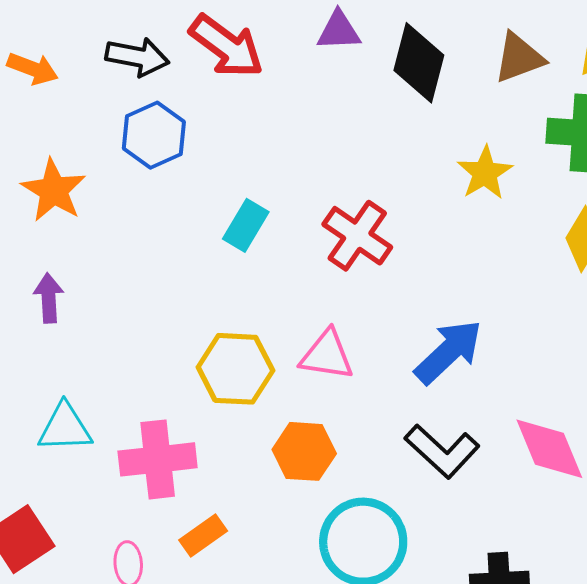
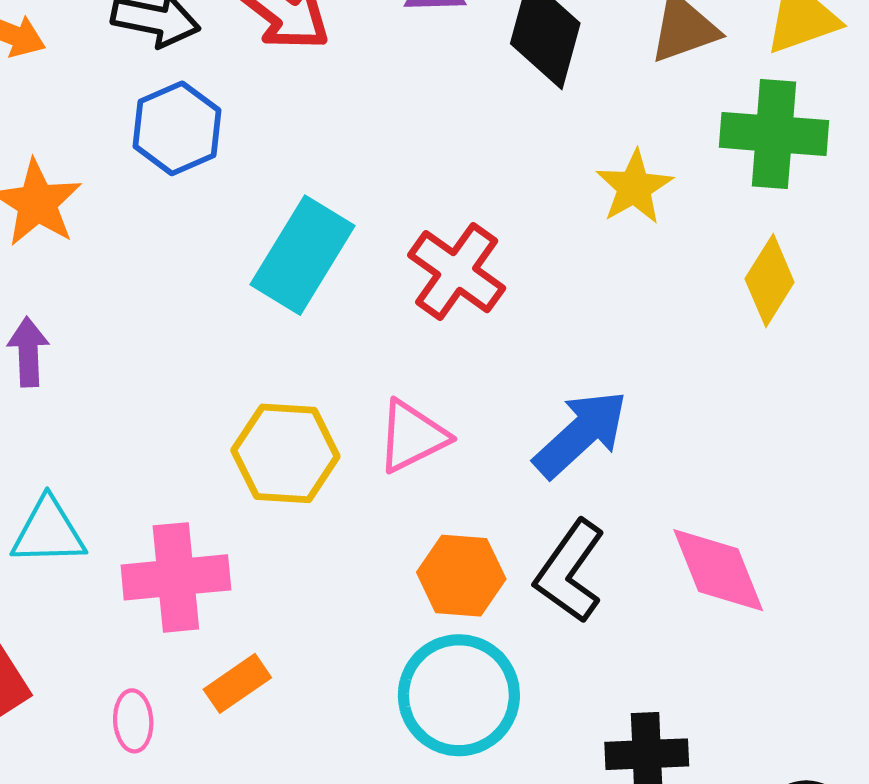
cyan rectangle: (246, 225) -> (302, 255), size x1.6
pink triangle: (327, 355) -> (412, 436), turned -36
orange hexagon: (304, 451) -> (461, 576), moved
black L-shape: (442, 451) -> (570, 571), turned 82

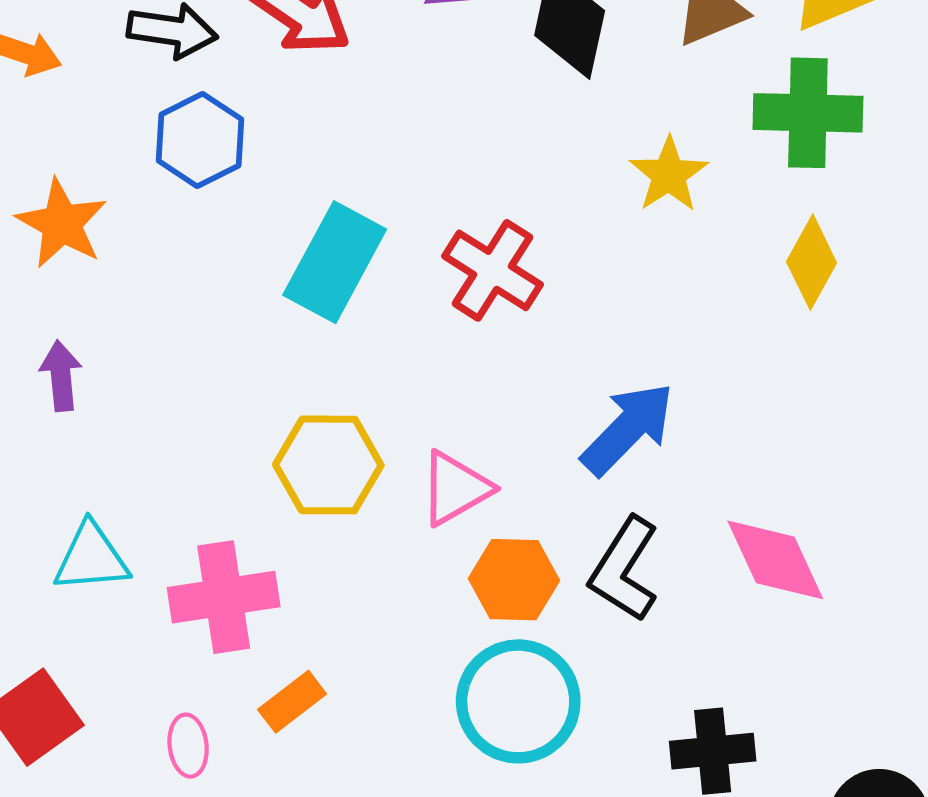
pink triangle: (412, 436) -> (455, 488), moved

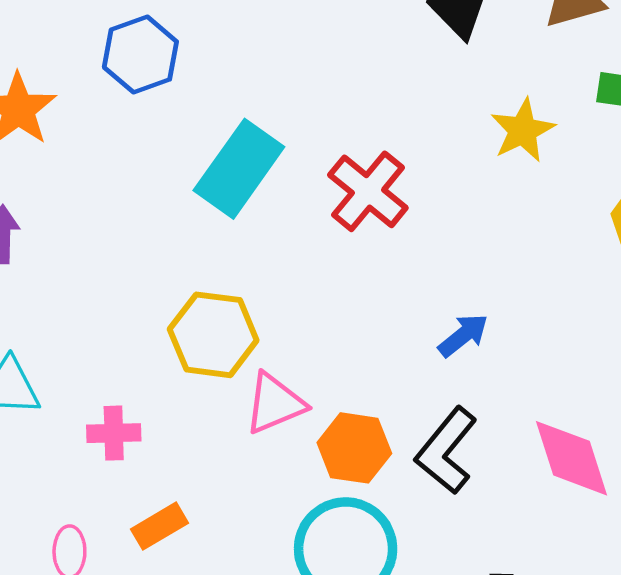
blue arrow: (628, 429) -> (463, 335), size x0.6
pink triangle: (455, 488) -> (275, 403), moved
pink cross: (224, 597) -> (114, 433), size x0.6

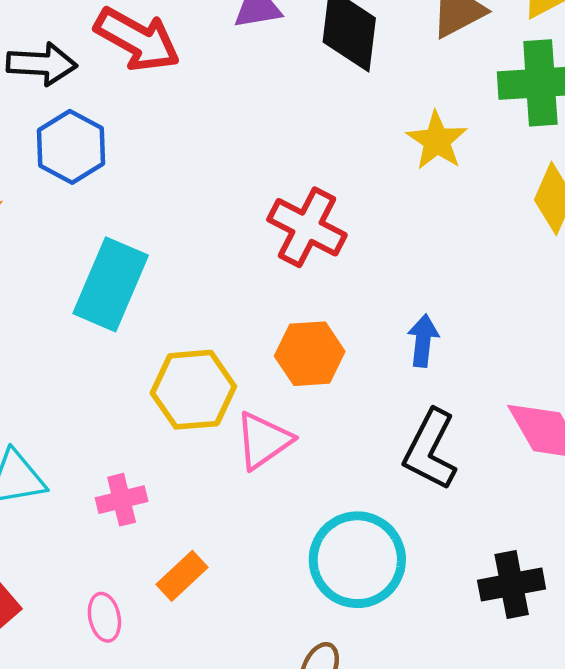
cyan rectangle: (239, 169) -> (111, 284), moved
blue arrow: (463, 335) -> (423, 341), turned -33
orange hexagon: (354, 448) -> (310, 354), moved

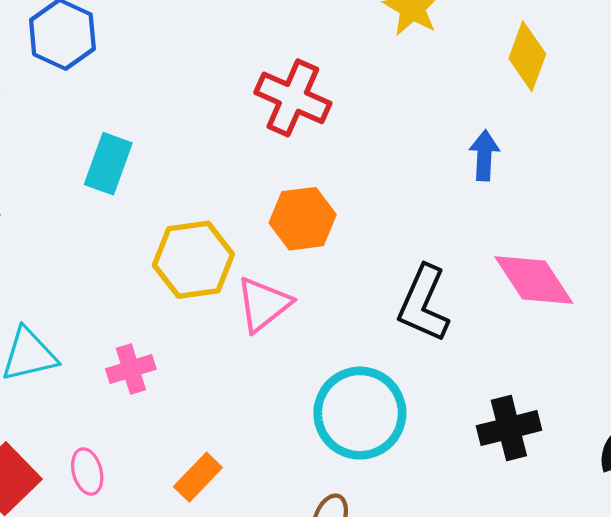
cyan rectangle: (111, 284) -> (108, 164), size x0.7
blue arrow: (423, 341) -> (484, 155), moved
orange rectangle: (182, 576) -> (198, 477), moved
pink ellipse: (104, 617) -> (87, 472), moved

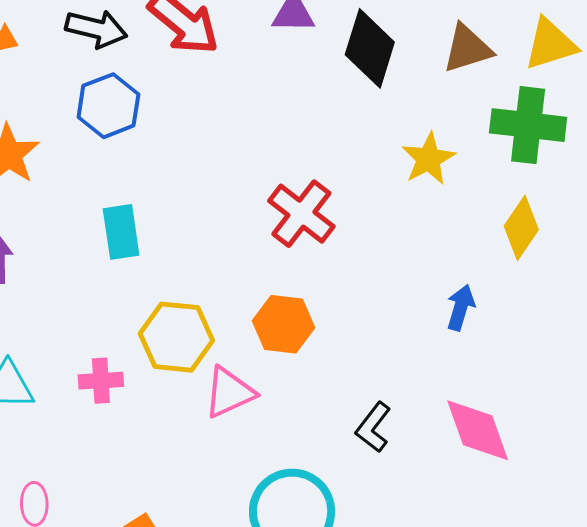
cyan rectangle: (108, 164) -> (121, 232), turned -42
black L-shape: (423, 304) -> (373, 427), size x0.7
pink cross: (131, 369) -> (101, 381), moved

